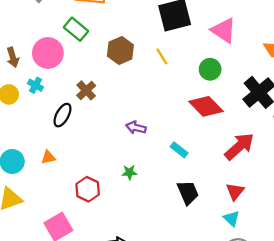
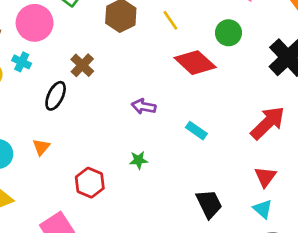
red diamond: (206, 106) -> (195, 63), moved
orange triangle: (48, 157) -> (41, 147), turned -35
black trapezoid: (188, 193) -> (209, 204), moved

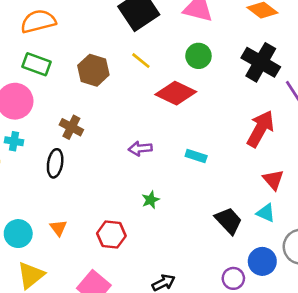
orange triangle: (41, 147) -> (58, 228), moved
cyan triangle: (263, 209) -> (266, 213), moved

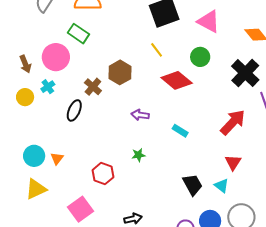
brown hexagon: (93, 70) -> (120, 72), moved
cyan cross: (14, 141) -> (48, 87), turned 32
orange triangle: (58, 228) -> (57, 158), moved

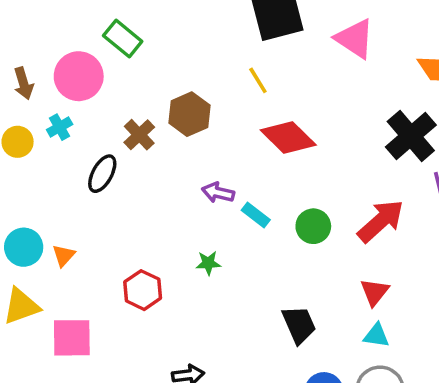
green circle: (200, 57) -> (313, 226), moved
cyan rectangle: (180, 131) -> (256, 215), moved
cyan triangle: (221, 186) -> (376, 336), moved, turned -35
pink square: (81, 209) -> (72, 338), moved, turned 30

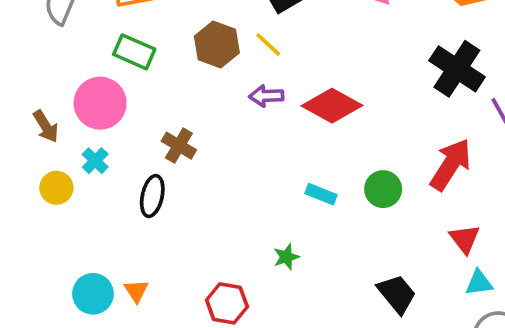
yellow line: (258, 80) -> (268, 44), moved
brown hexagon: (189, 114) -> (217, 44), moved
purple arrow: (218, 193) -> (266, 96), moved

